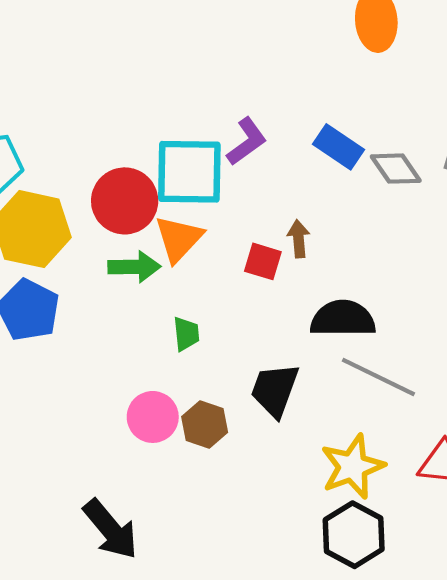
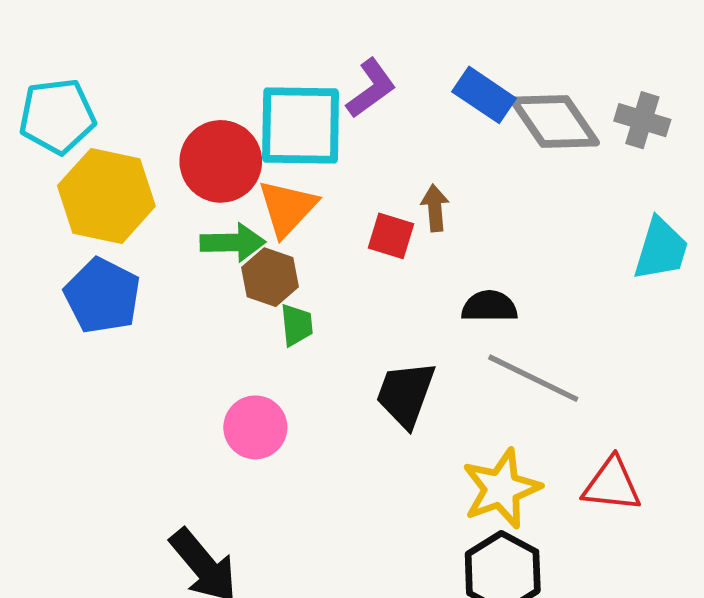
gray diamond: (396, 169) -> (555, 122), size x1.4
black semicircle: (343, 319) -> (489, 306), size x0.7
brown hexagon: (205, 425) -> (270, 277), moved

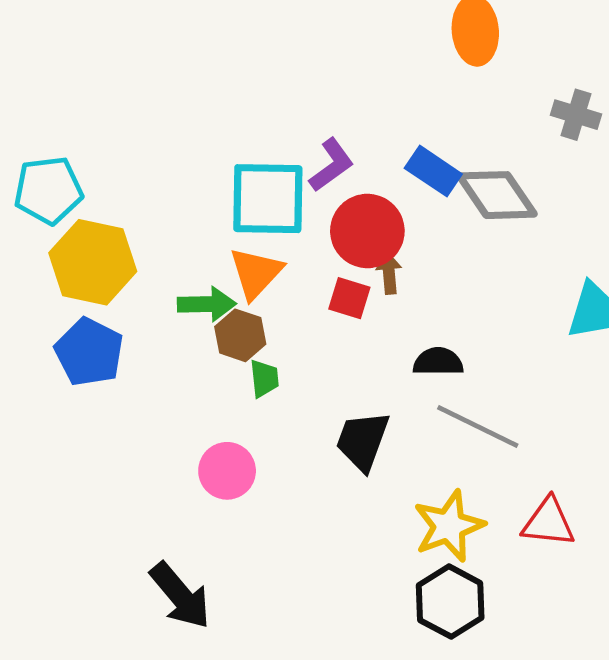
gray cross: (642, 120) -> (576, 115), moved
red circle: (221, 161) -> (367, 231), moved

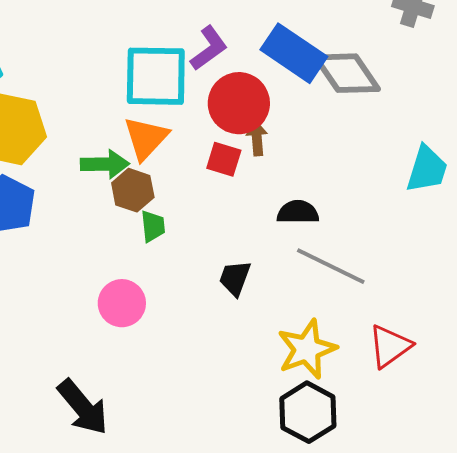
blue rectangle: (433, 171) -> (294, 53), size x1.4
black trapezoid: (363, 441) -> (235, 278), size x0.7
red triangle: (548, 522) -> (390, 346), turned -42

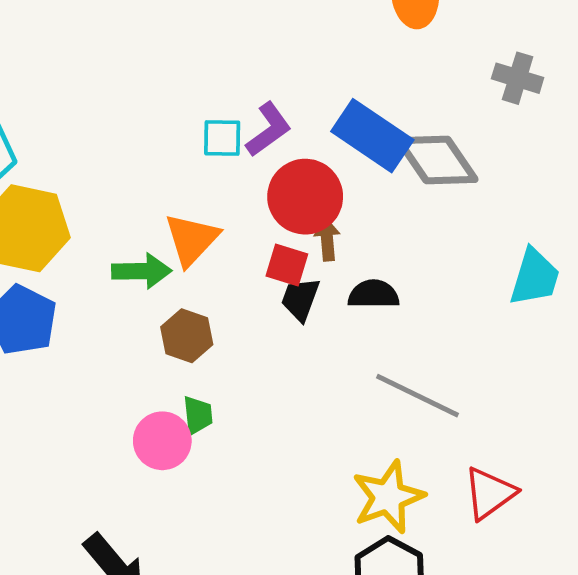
cyan square: (156, 76) -> (222, 138), moved, size x0.5
brown hexagon: (133, 190) -> (187, 336), moved
black semicircle: (298, 212) -> (374, 294), moved
green trapezoid: (153, 226) -> (198, 415), moved
black trapezoid: (235, 278) -> (300, 299), moved

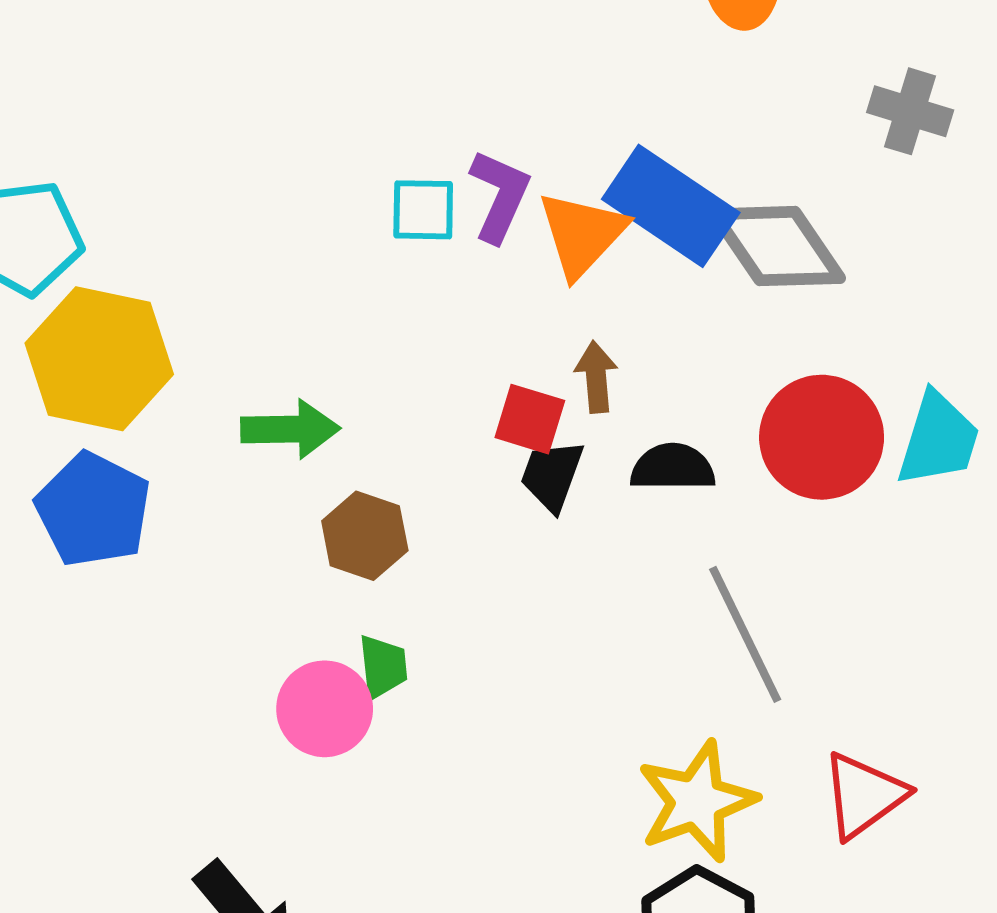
purple L-shape: (269, 129) -> (500, 196), turned -30
red circle: (305, 197) -> (822, 437), moved
orange triangle: (192, 239) -> (582, 234), moved
gray line: (417, 396) -> (745, 634), turned 38

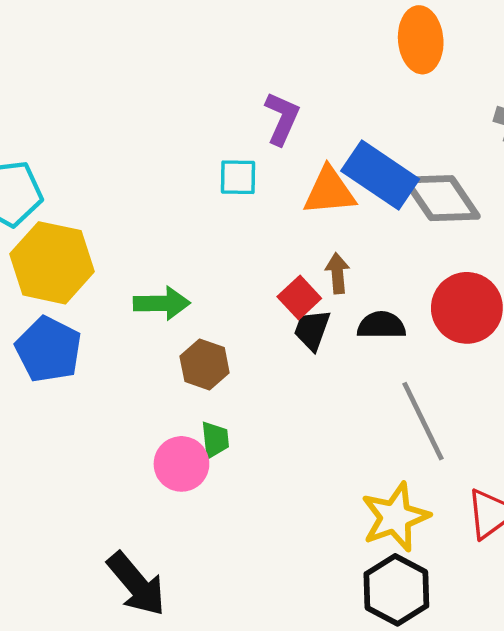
purple L-shape: (500, 196) -> (282, 118), moved
orange triangle: (582, 234) -> (329, 191), turned 42
red square: (530, 419) -> (299, 298), turned 30

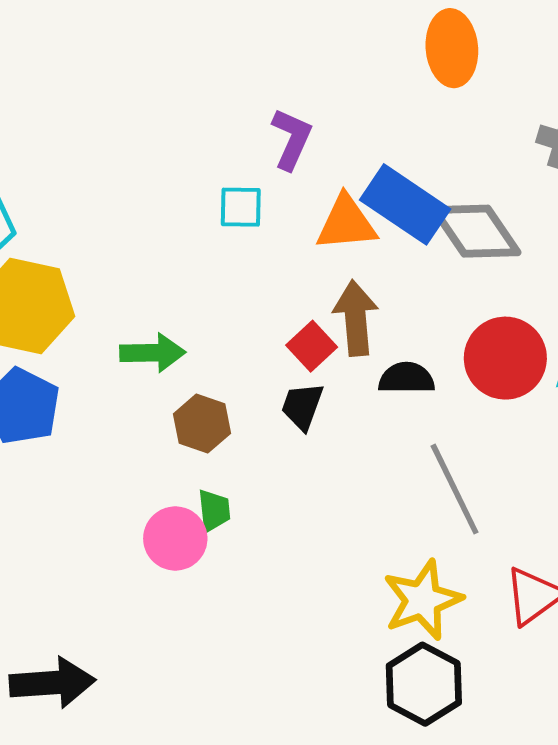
brown arrow: (337, 273) -> (356, 318), size x1.6
black trapezoid: (312, 330) -> (302, 406), moved
black arrow: (136, 584) -> (52, 683), moved, turned -54

